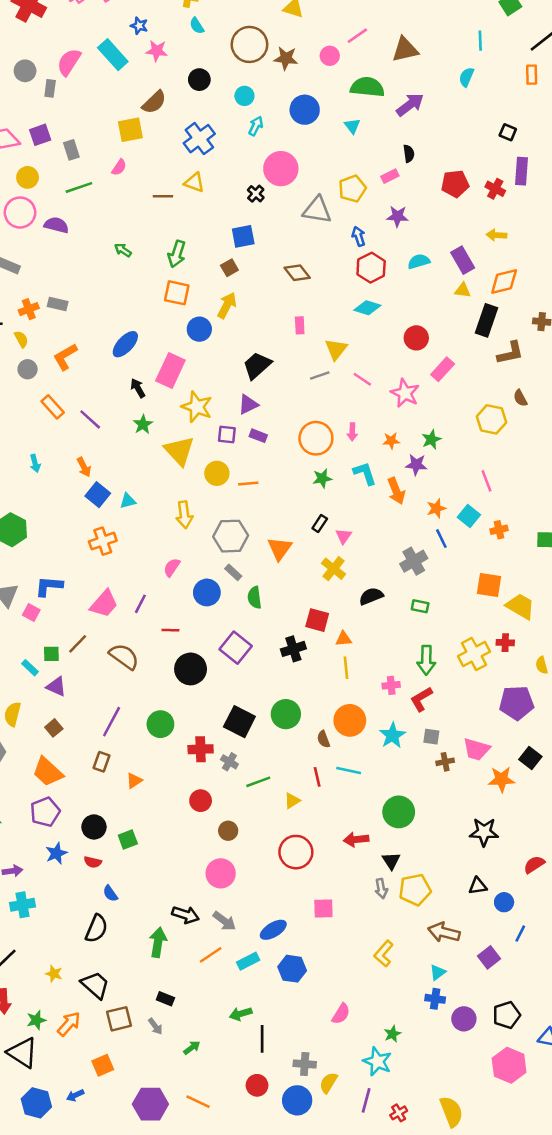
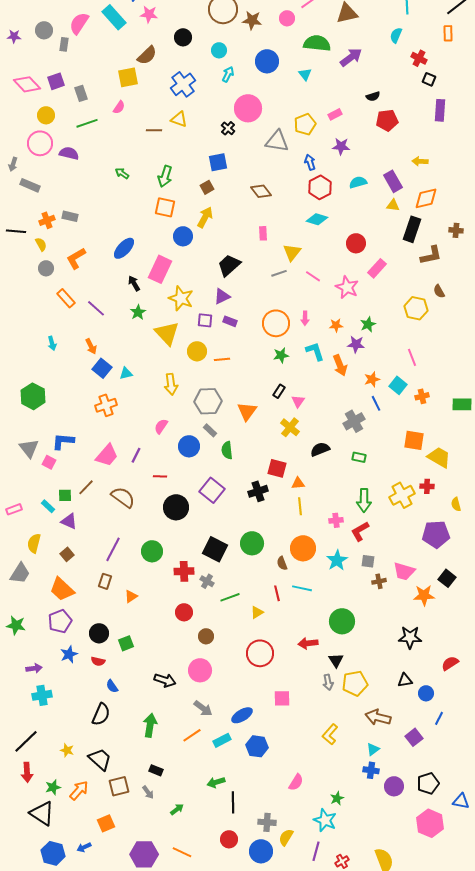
black semicircle: (409, 154) -> (373, 96), moved, turned 80
red cross: (495, 189) -> (419, 58), moved
black arrow: (186, 915) -> (165, 680), moved

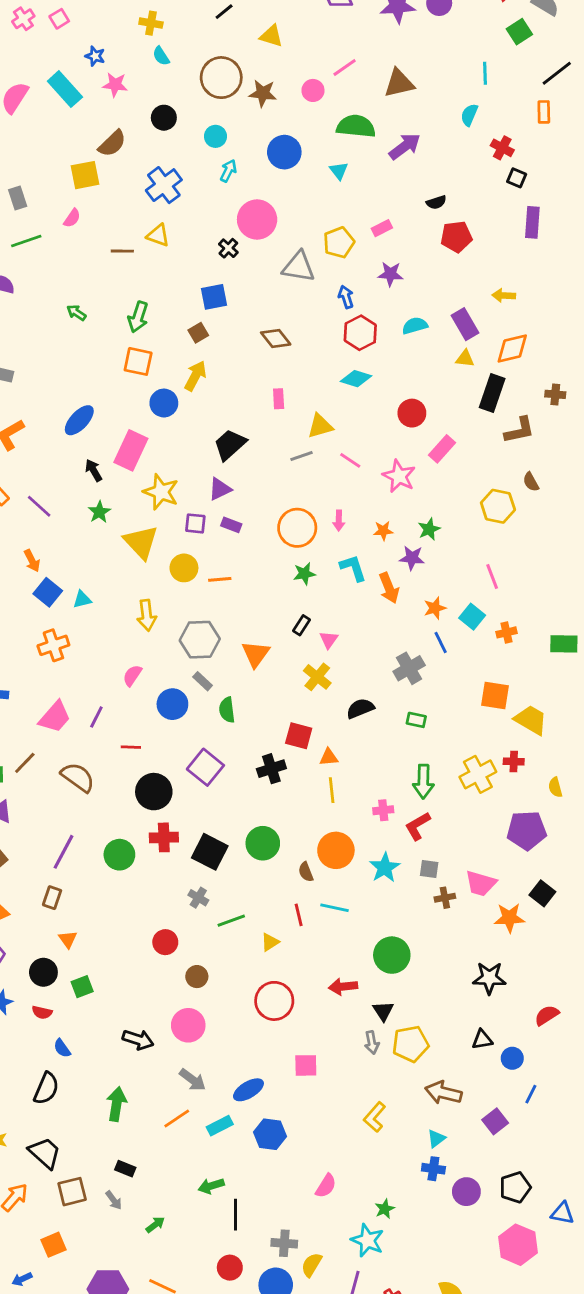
yellow triangle: (292, 252) -> (320, 426), turned 36
red cross: (184, 571) -> (164, 837), moved
orange triangle: (131, 596) -> (68, 939), moved, turned -32

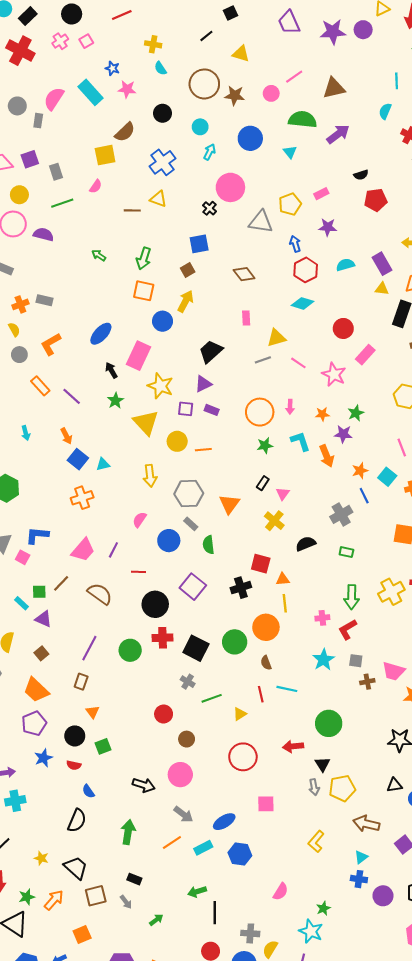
orange circle: (336, 850) -> (266, 627), moved

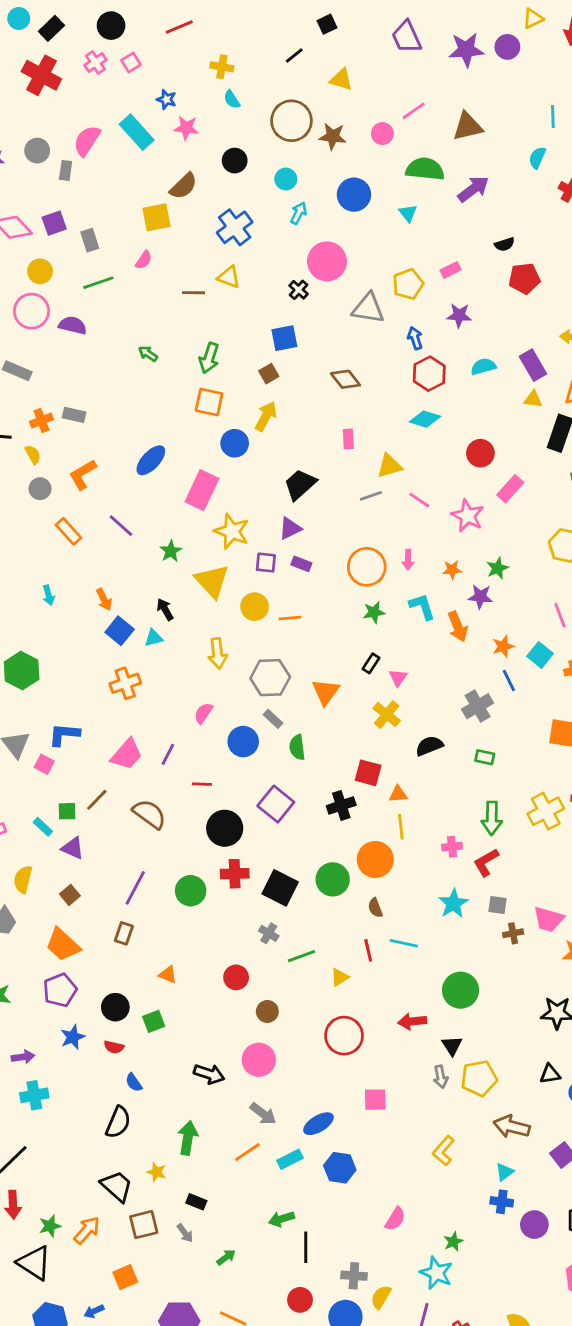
black arrow: (111, 370) -> (165, 609), moved
purple line: (72, 396) -> (121, 526), moved
orange triangle: (93, 712) -> (168, 975), moved, turned -32
yellow star: (41, 858) -> (157, 1172), moved

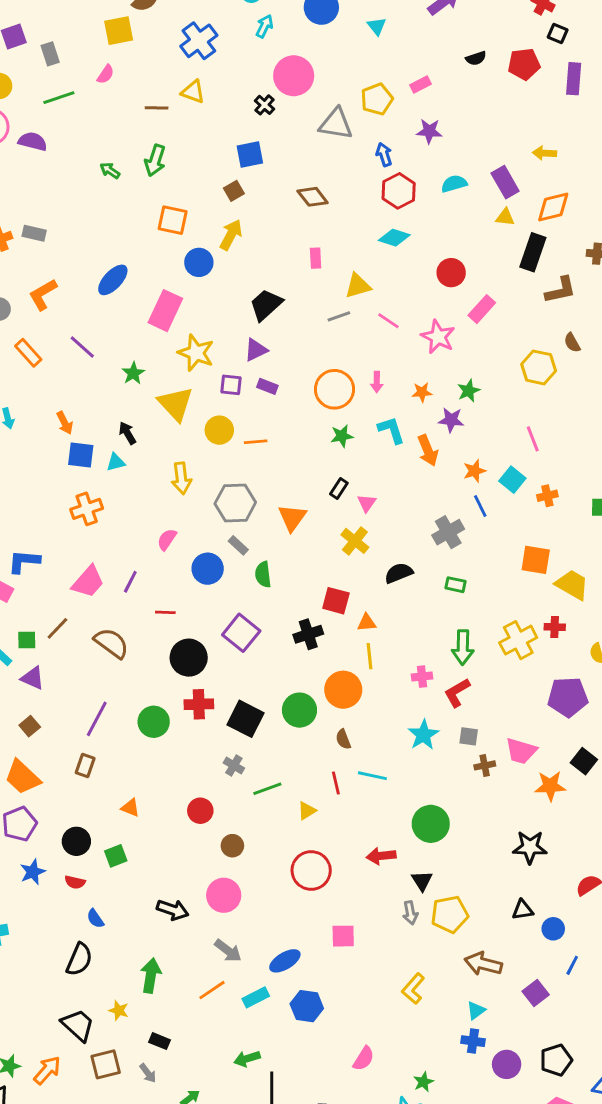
red pentagon: (524, 278) -> (524, 64), moved
green arrow: (209, 358) -> (155, 160), moved
blue square: (120, 631) -> (81, 455), turned -32

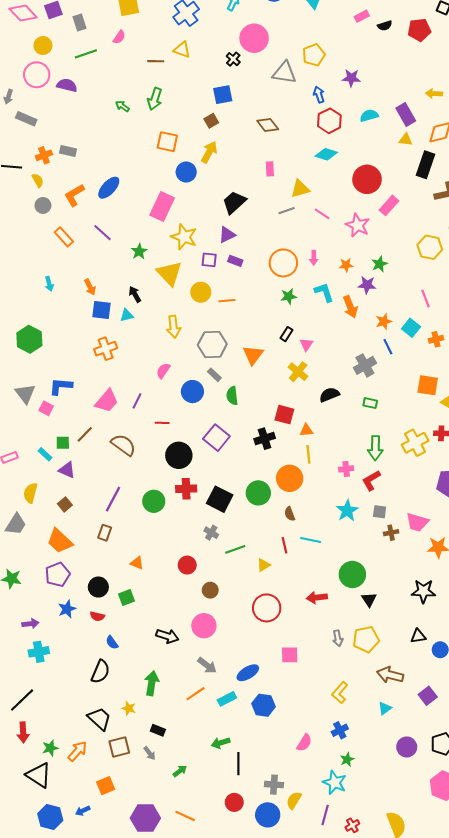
pink rectangle: (421, 85) -> (362, 16), moved
red circle: (451, 273) -> (367, 179), size x1.4
blue ellipse: (113, 280) -> (109, 188), moved
black triangle: (422, 881) -> (369, 600), moved
blue cross: (473, 1041) -> (340, 730), moved, turned -35

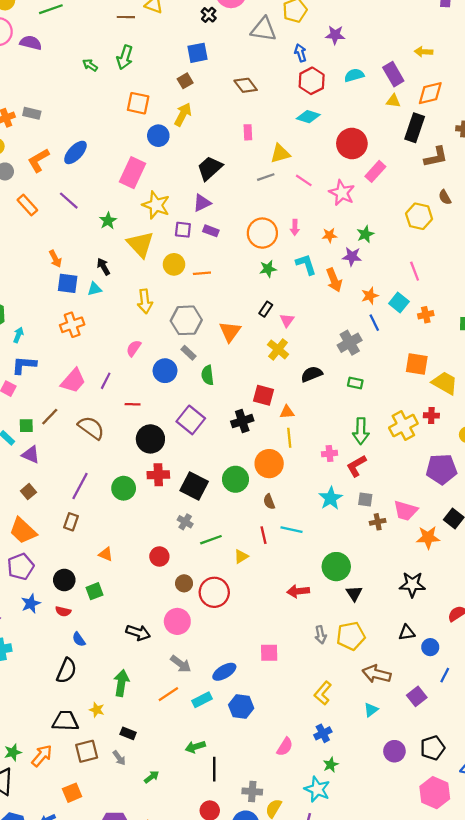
cyan arrow: (49, 284) -> (18, 335), moved, turned -144
red circle: (267, 608) -> (214, 592), moved
black trapezoid: (99, 719) -> (65, 721), turned -40

